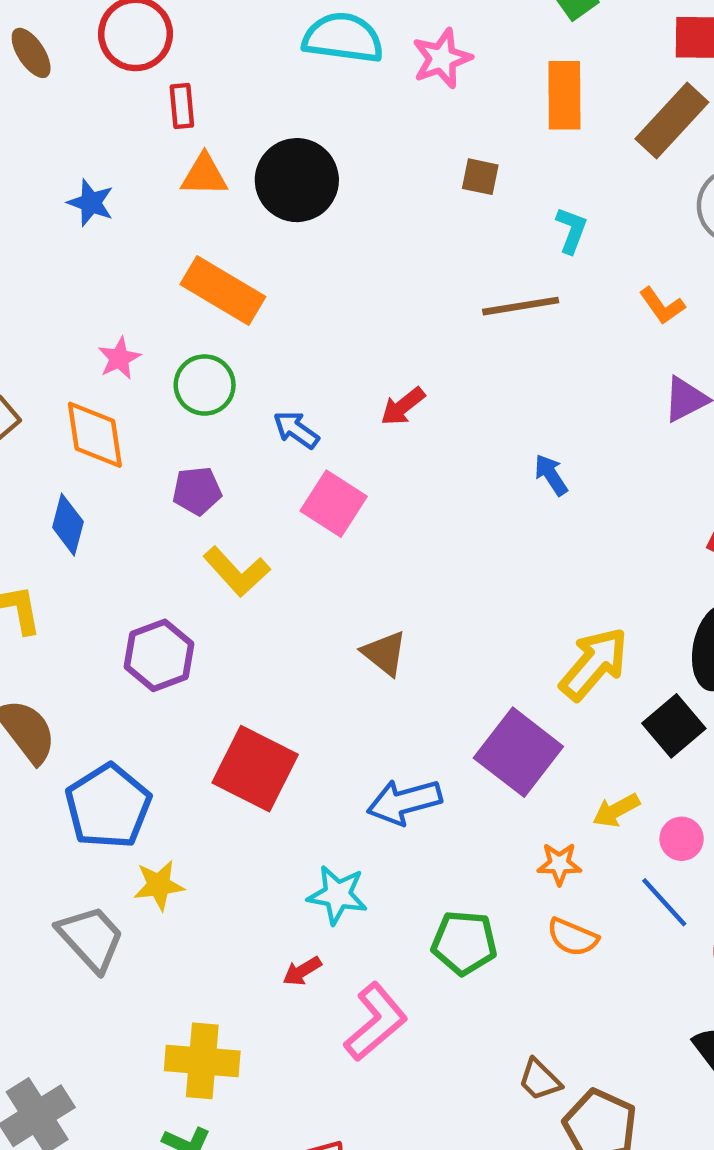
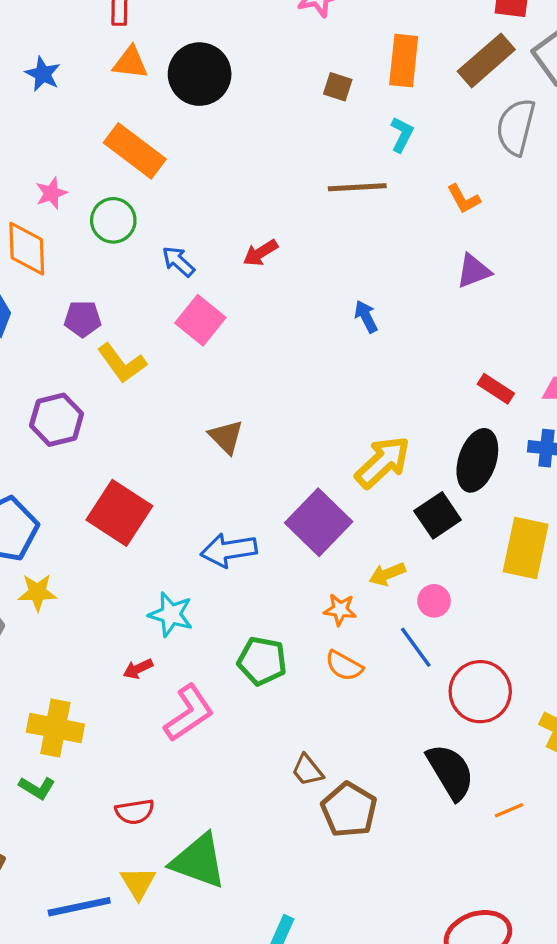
orange rectangle: (564, 95) -> (404, 61), moved
purple pentagon: (197, 491) -> (83, 319), moved

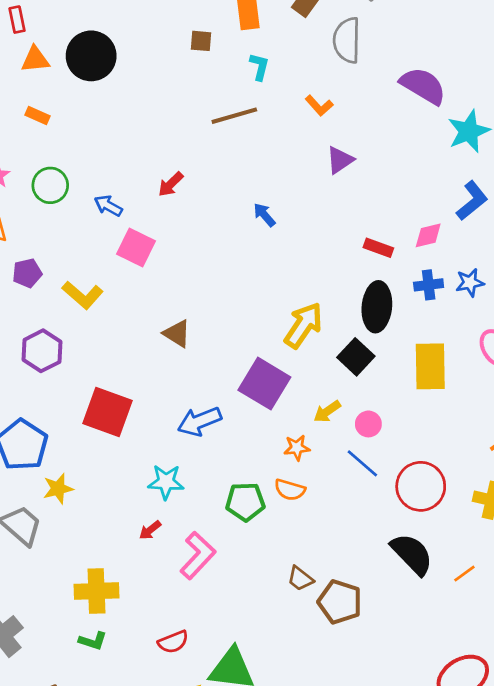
orange rectangle: (135, 151) -> (37, 116), moved, size x0.5
purple pentagon: (83, 319) -> (27, 273), moved
orange semicircle: (344, 666) -> (290, 490), moved

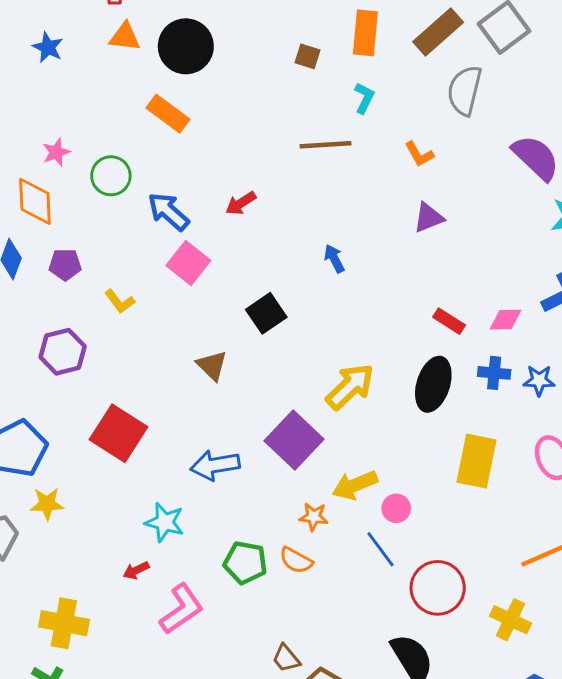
orange rectangle: (37, 116) -> (168, 114), moved, size x1.6
blue arrow: (108, 206) -> (168, 212), size x1.4
yellow L-shape: (83, 295) -> (120, 301), size x0.7
black square: (356, 357) -> (266, 313), moved
yellow arrow: (327, 412) -> (355, 485), size x1.4

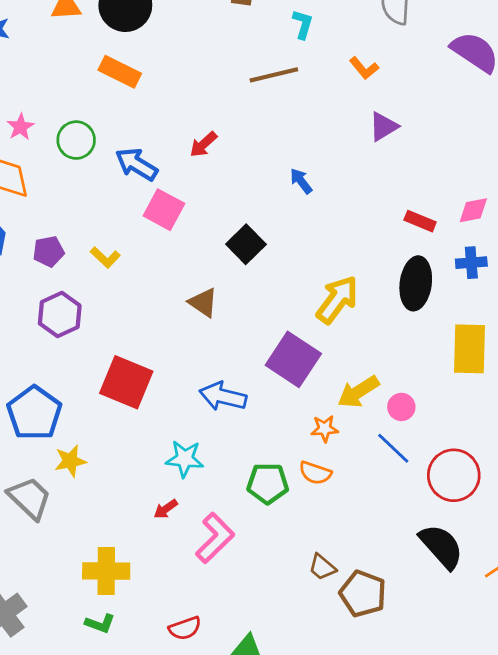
purple pentagon: (65, 265) -> (48, 251), moved
blue arrow: (215, 465) -> (223, 396), turned 33

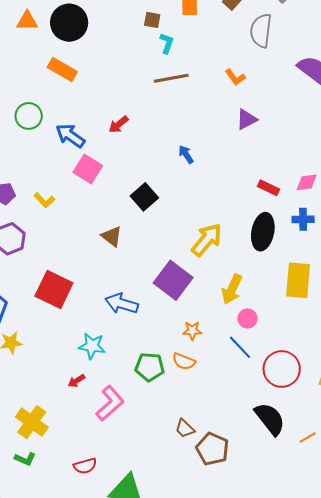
cyan L-shape: (303, 24) -> (167, 43), moved
yellow arrow: (358, 392) -> (232, 289), moved, turned -36
yellow cross: (106, 571) -> (32, 422), turned 32

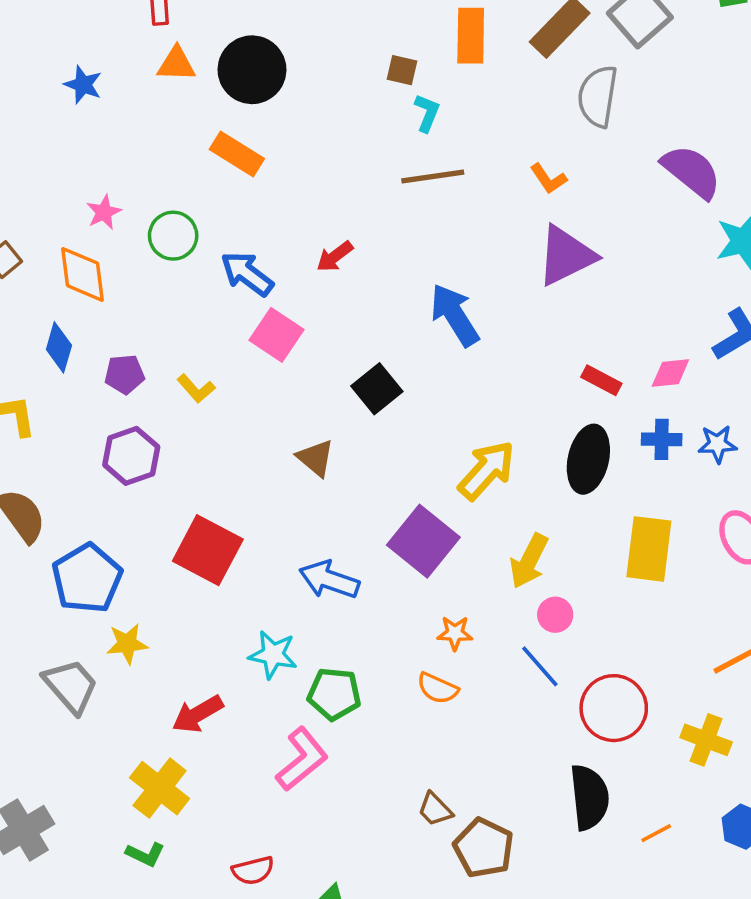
purple triangle: (247, 119) -> (566, 256), size x1.6
blue arrow: (186, 154) -> (455, 315), size x1.8
green pentagon: (150, 367) -> (334, 694), moved
red arrow: (76, 381) -> (198, 714), moved, size x1.6
black semicircle: (270, 419) -> (589, 797), turned 30

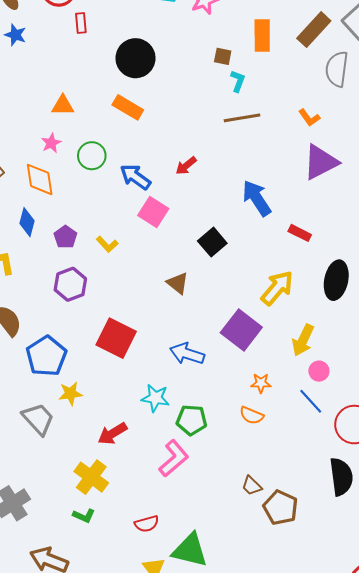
orange triangle: (176, 64) -> (63, 106), moved
blue star: (83, 85) -> (15, 35), moved
purple pentagon: (124, 374) -> (65, 237), turned -30
red rectangle: (601, 380) -> (300, 233), moved

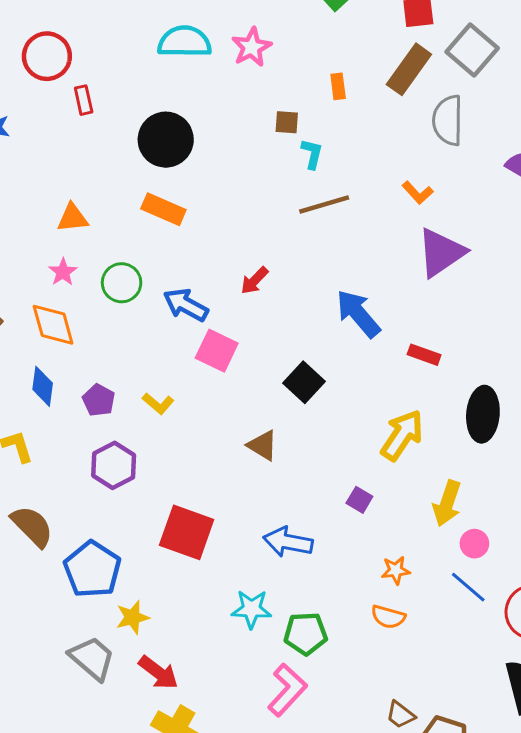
orange rectangle: (262, 35) -> (338, 86), size x0.6
purple square: (241, 330) -> (359, 500), size x0.5
red arrow: (112, 434) -> (158, 673), moved, turned -104

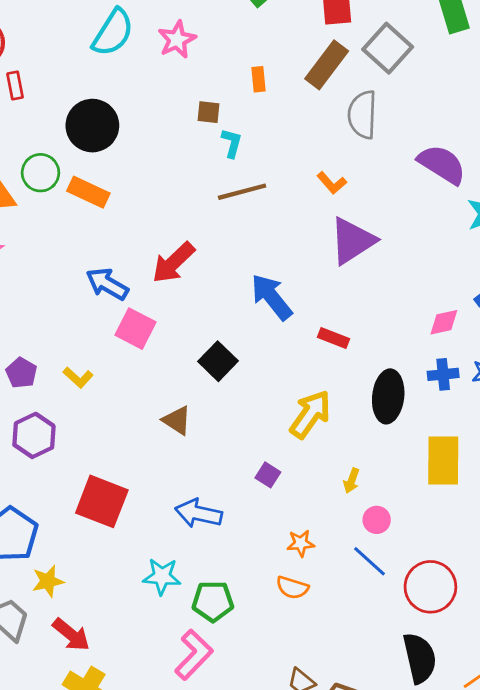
cyan semicircle: (185, 42) -> (113, 32), turned 120
red arrow: (254, 281) -> (173, 263), size x1.6
green circle: (122, 283) -> (40, 173), moved
yellow arrow: (447, 503) -> (351, 481), size x0.6

